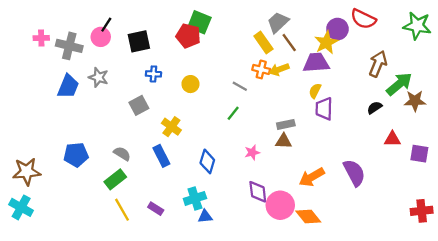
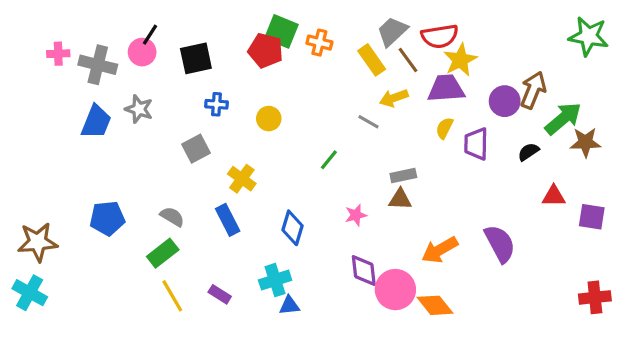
red semicircle: (363, 19) -> (440, 36), moved, turned -35
purple circle: (337, 29) -> (505, 101), moved
orange cross: (261, 69) -> (319, 43), moved
gray line: (240, 86) -> (368, 122), moved
purple trapezoid: (324, 109) -> (476, 144), moved

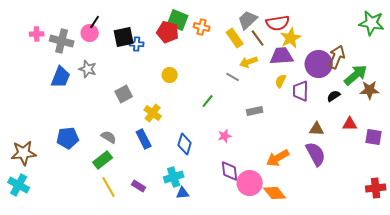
purple circle: (505, 101) -> (319, 64), size x1.4
blue cross: (217, 104) -> (137, 44), moved
brown triangle: (400, 199) -> (317, 129), moved

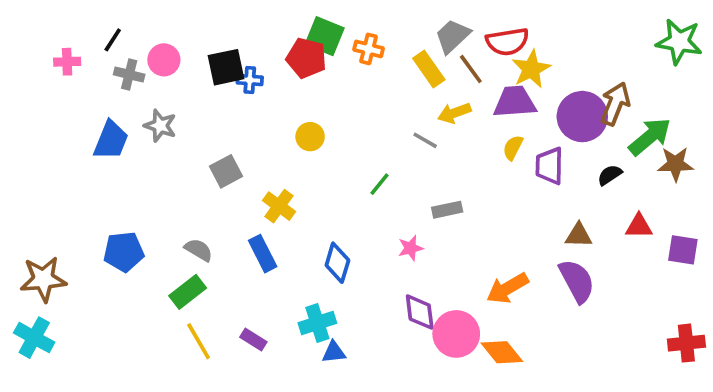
black line: (95, 22) -> (113, 40), moved
gray cross: (62, 41) -> (129, 74), moved, size x0.7
gray rectangle: (255, 111) -> (447, 210), moved

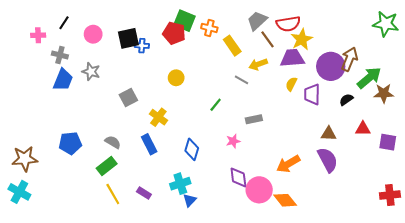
yellow rectangle: (429, 69) -> (232, 46), moved
gray cross: (129, 74) -> (60, 55), moved
blue triangle: (334, 352) -> (190, 200), turned -40

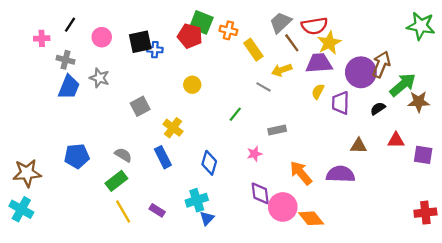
purple semicircle: (328, 160) -> (340, 174), moved, turned -60
orange arrow: (288, 164) -> (301, 173), moved, turned 80

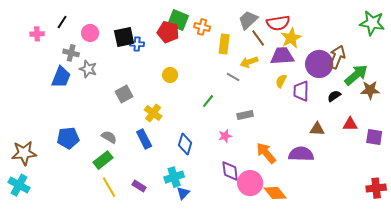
yellow rectangle: (253, 50) -> (224, 44), turned 42
gray cross: (65, 60) -> (71, 53), moved

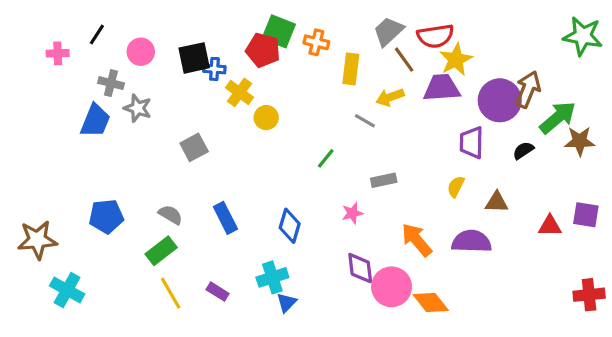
yellow semicircle: (281, 81) -> (456, 187), moved
yellow cross: (153, 113) -> (240, 92), moved
red triangle: (350, 124) -> (550, 226), moved
cyan cross: (19, 185) -> (67, 290), moved

